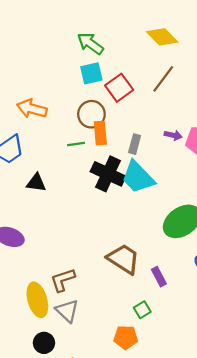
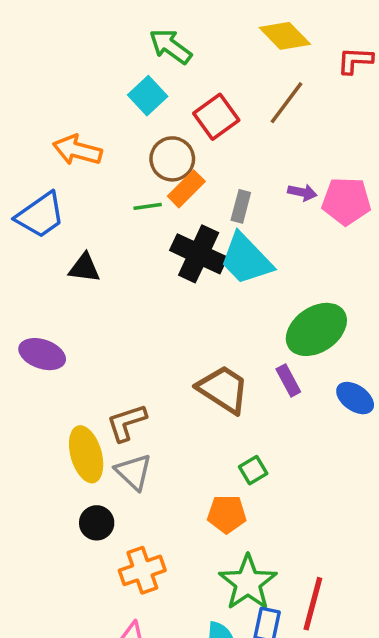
cyan square: (91, 73) -> (148, 96), moved, turned -30
orange rectangle: (100, 133) -> (186, 189), turned 50
purple rectangle: (159, 277) -> (288, 380), moved

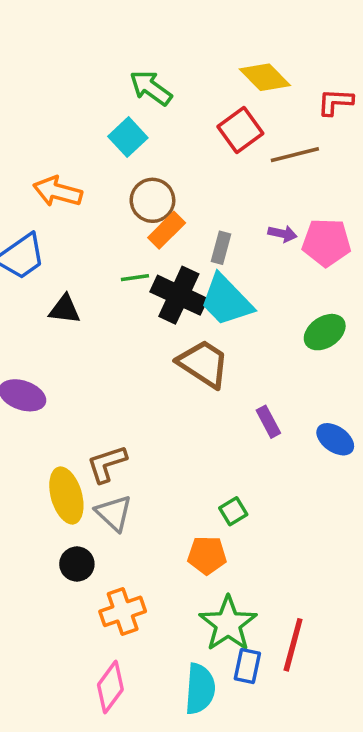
brown line: (287, 103) -> (295, 155), moved, turned 39
red square: (216, 117) -> (240, 130), moved
green line: (148, 206) -> (135, 278), moved
green ellipse: (316, 329) -> (325, 332), moved, size x0.7
brown trapezoid: (223, 389) -> (203, 364), moved

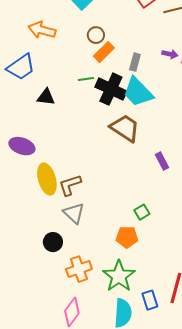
brown circle: (152, 200) -> (96, 35), size x0.7
yellow ellipse: (66, 495) -> (47, 179), moved
green star: (228, 624) -> (119, 276), moved
blue rectangle: (247, 666) -> (150, 300), turned -30

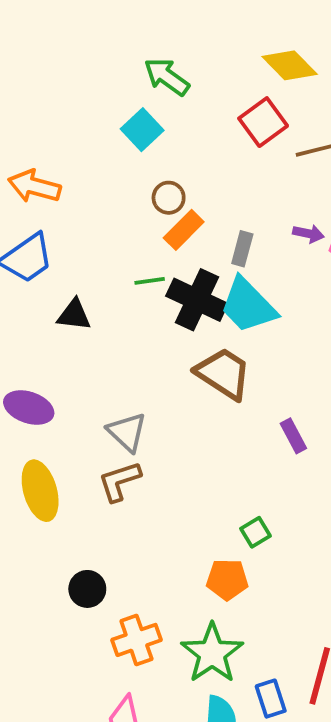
orange arrow: (42, 30) -> (34, 186), moved
yellow ellipse: (47, 179) -> (40, 491), moved
gray triangle: (74, 213) -> (127, 432), moved

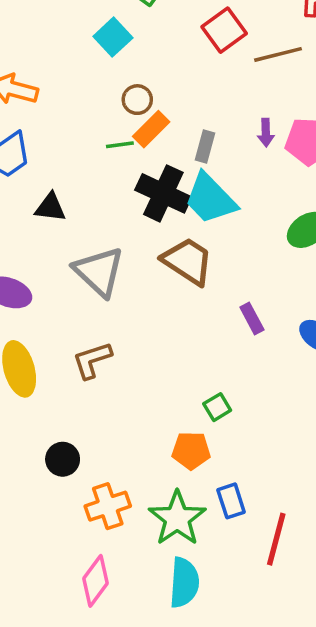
purple arrow: (308, 234) -> (266, 133), turned 76
green line: (150, 281) -> (120, 145), moved
gray triangle: (127, 432) -> (99, 272), moved, size x1.4
blue rectangle: (271, 699) -> (231, 501), moved

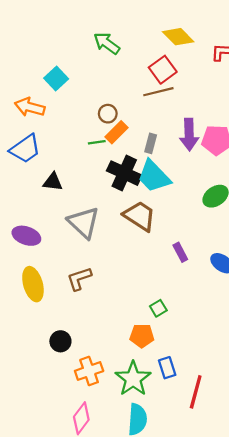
cyan square: (113, 37) -> (56, 78), moved
brown line: (278, 54) -> (158, 92), moved
purple arrow: (266, 133) -> (189, 135), size x1.8

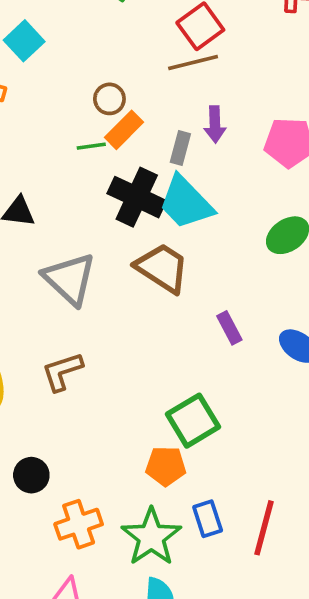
purple arrow: (189, 135) -> (215, 124), moved, size x0.7
green square: (158, 308) -> (193, 421), size x1.8
red line: (196, 392) -> (264, 528), moved

